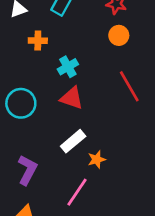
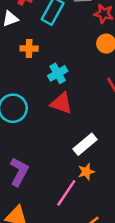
white rectangle: (73, 141) -> (85, 144), moved
orange star: (97, 159) -> (86, 172), moved

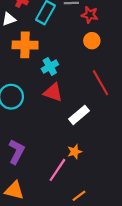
orange cross: (29, 49) -> (25, 45), size x1.6
white rectangle: (85, 144) -> (79, 115), moved

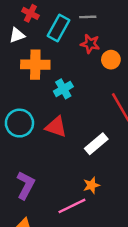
red star: (90, 15) -> (90, 44), moved
red triangle: (53, 92) -> (56, 127), moved
pink line: (57, 170) -> (72, 206), turned 30

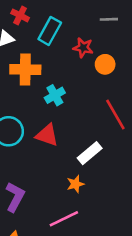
gray line: (88, 17) -> (109, 19), moved
orange star: (91, 185) -> (75, 184), moved

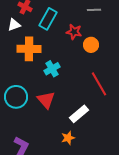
red triangle: (47, 135) -> (46, 100), turned 30

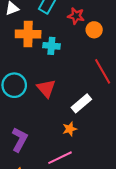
cyan cross: (52, 69) -> (51, 46), moved, turned 35

